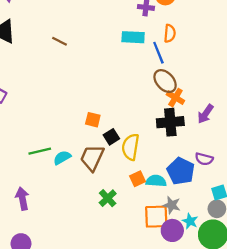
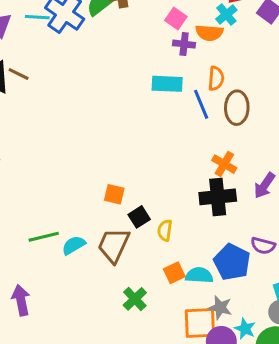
brown line: (60, 41) -> (19, 74), moved
brown ellipse: (165, 81) -> (237, 108), moved, turned 45
yellow semicircle: (131, 147) -> (165, 230), size x0.6

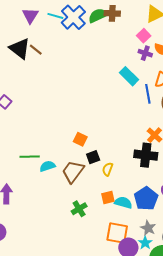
cyan rectangle: (167, 84) -> (129, 76), turned 30
gray star: (220, 308) -> (148, 228), moved

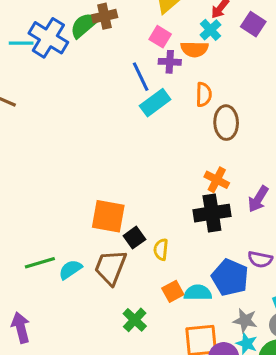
cyan rectangle: (129, 76) -> (155, 103), turned -66
blue line: (148, 94) -> (141, 77), moved
orange square: (80, 139) -> (108, 216), size x1.6

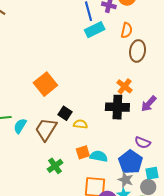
orange square: (108, 216) -> (45, 84), moved, turned 30
black square: (134, 238) -> (65, 113), turned -32
yellow semicircle: (161, 249) -> (80, 124), turned 80
cyan semicircle: (70, 270) -> (20, 126), turned -35
blue pentagon: (230, 277) -> (131, 162), moved

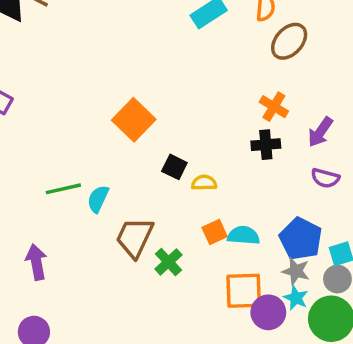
brown ellipse: (138, 51) -> (289, 41), turned 40
black cross: (117, 107) -> (266, 145), size x0.7
brown trapezoid: (46, 129) -> (135, 237), moved
purple semicircle: (143, 143) -> (325, 178), moved

